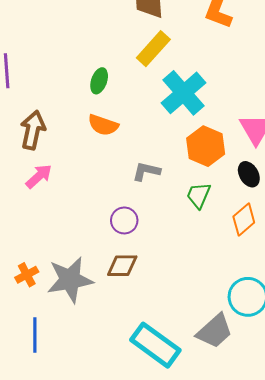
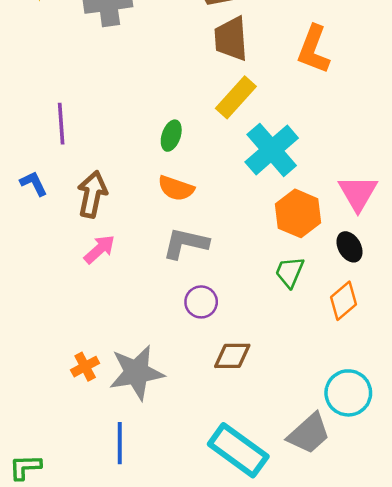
gray L-shape: (146, 171) -> (186, 243), moved, size x1.4
brown diamond: (122, 266) -> (232, 356), moved
blue line: (35, 335) -> (120, 443), moved

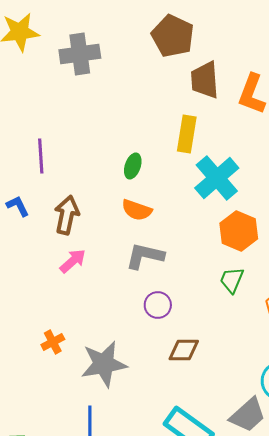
brown trapezoid: (231, 39) -> (205, 80), moved
yellow rectangle: (236, 97) -> (187, 134), turned -33
orange cross: (85, 367) -> (53, 342), moved

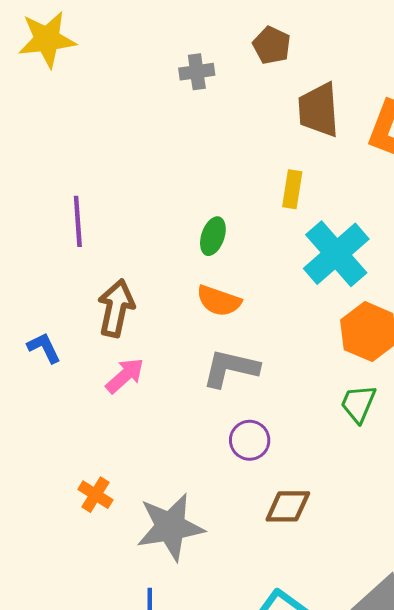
brown pentagon: (173, 36) -> (272, 45), size x0.6
gray cross: (80, 54) -> (197, 72), moved, size x0.6
yellow rectangle: (187, 134) -> (292, 189), size x0.7
blue L-shape: (18, 206) -> (44, 348), moved
orange cross: (53, 342) -> (95, 495), turned -30

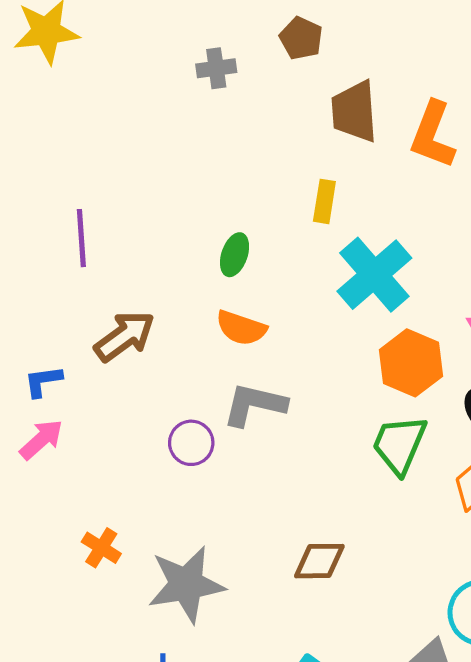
brown arrow: (116, 308) -> (125, 336), turned 42
blue L-shape: (44, 348) -> (43, 381), turned -72
pink arrow: (125, 376) -> (41, 440), moved
green trapezoid: (358, 404) -> (399, 445), size x1.4
purple circle: (250, 440) -> (191, 443), moved

